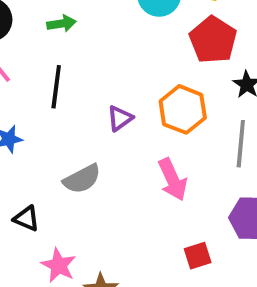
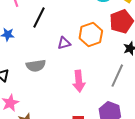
orange hexagon: (183, 109) -> (91, 34), moved

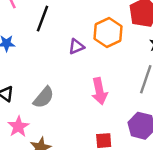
gray semicircle: (36, 66) -> (44, 97), moved, turned -36

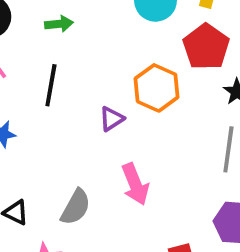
pink arrow: (99, 91) -> (135, 184), moved

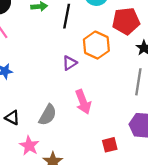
red pentagon: (206, 47) -> (126, 21), turned 30
black line: (51, 85) -> (67, 16), moved

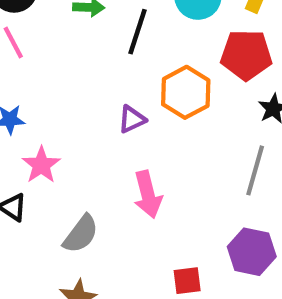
gray semicircle: (48, 115) -> (81, 234), moved
pink star: (29, 146) -> (41, 165), moved

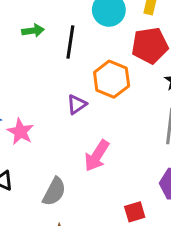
pink star: (41, 165) -> (20, 132), moved
pink arrow: (148, 194) -> (97, 156), turned 56

